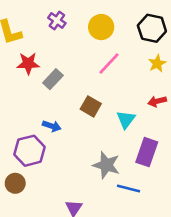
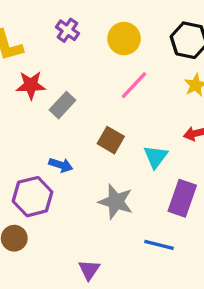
gray star: (106, 165) -> (116, 202), moved

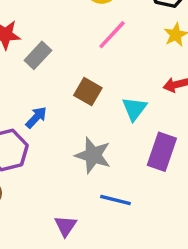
blue arrow: (61, 165) -> (36, 117), turned -65
blue line: (159, 245) -> (115, 200), moved

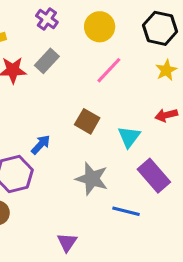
gray rectangle: (38, 55) -> (47, 61), moved
purple rectangle: (162, 152) -> (154, 176), turned -60
blue line: (115, 200) -> (126, 211), moved

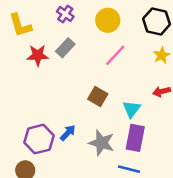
blue arrow: (41, 145) -> (68, 133), moved
purple rectangle: (154, 176) -> (135, 138), moved, turned 52

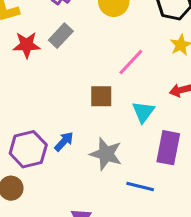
pink line: (115, 55) -> (131, 62), moved
brown square: (98, 97) -> (101, 96), turned -30
purple rectangle: (135, 138) -> (168, 148), moved

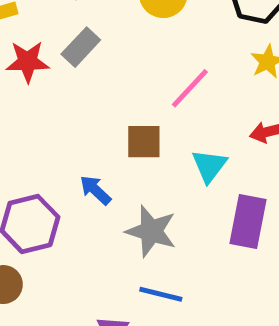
blue arrow: (64, 141) -> (95, 190), moved, turned -90
blue line: (140, 187) -> (161, 294), moved

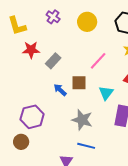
gray rectangle: (81, 47) -> (53, 61), moved
blue arrow: (95, 190) -> (60, 90), moved

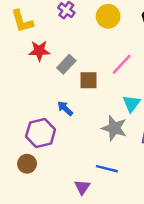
brown square: (79, 83) -> (88, 80), moved
blue arrow: (60, 90) -> (65, 108), moved
gray star: (82, 120) -> (114, 128), moved

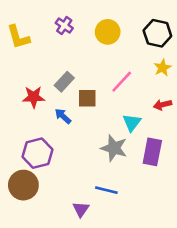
red star: (39, 51) -> (34, 97), moved
blue arrow: (65, 108) -> (63, 116), moved
brown circle: (27, 164) -> (23, 185), size x1.5

